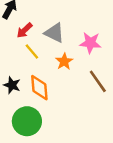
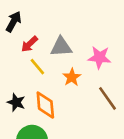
gray triangle: (54, 33) -> (61, 47), turned -30

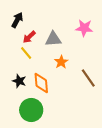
pink star: (100, 57) -> (84, 28), moved
yellow line: (37, 67) -> (26, 53), moved

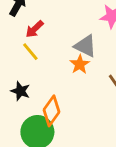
gray triangle: (53, 39) -> (85, 46), moved, turned 30
orange diamond: (41, 83) -> (52, 111), moved, turned 40

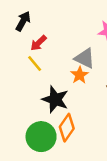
black star: (20, 91) -> (55, 99), moved, size x1.5
orange diamond: (52, 111) -> (67, 128), moved

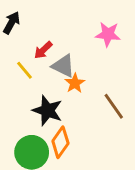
red arrow: (38, 43) -> (43, 50), moved
gray triangle: (85, 58) -> (63, 66), moved

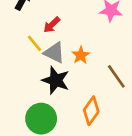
gray triangle: (63, 66) -> (54, 53), moved
orange diamond: (60, 142) -> (91, 111), moved

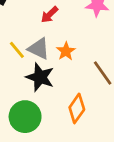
red arrow: (52, 25) -> (50, 15), moved
yellow line: (34, 43) -> (17, 50), moved

